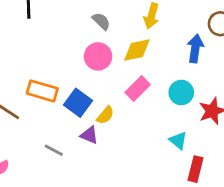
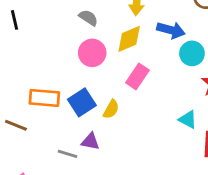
blue arrow: (195, 48) -> (171, 30), moved, turned 108
cyan circle: (181, 93) -> (192, 53), moved
blue square: (78, 103) -> (82, 102), turned 32
purple triangle: (89, 135) -> (90, 141), moved

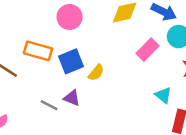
pink circle: (92, 53) -> (70, 17), moved
pink rectangle: (137, 76) -> (148, 50), moved

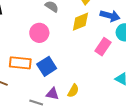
yellow semicircle: (96, 73) -> (73, 91), moved

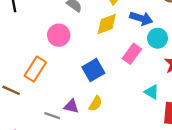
orange rectangle: (20, 63) -> (35, 69), turned -65
blue square: (47, 66) -> (93, 70), moved

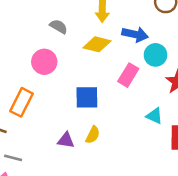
yellow diamond: (107, 24) -> (97, 44), turned 40
blue square: (93, 70) -> (87, 97), turned 35
gray line: (52, 116) -> (13, 158), moved

